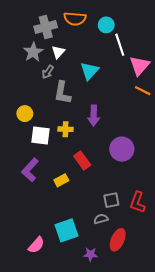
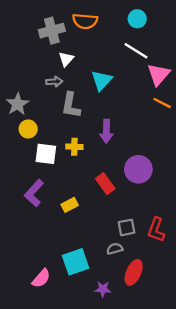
cyan circle: (106, 25) -> (137, 19), moved
white line: (120, 45) -> (136, 51), turned -40
gray star: (33, 52) -> (17, 104), moved
gray arrow: (48, 72) -> (54, 82), turned -128
red rectangle: (82, 161) -> (105, 184), moved

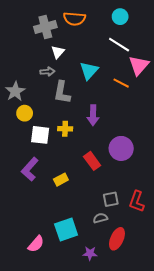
orange line: (162, 103) -> (121, 83), moved

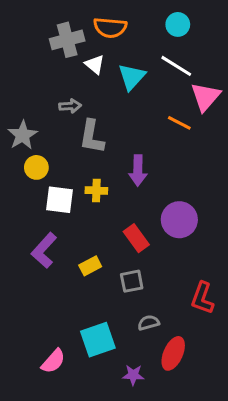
white triangle: (58, 52) -> (95, 64), moved, turned -32
cyan triangle: (89, 71) -> (132, 77), moved
gray square: (111, 199) -> (132, 281), moved

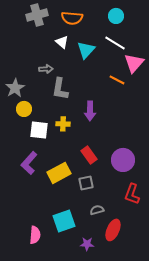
gray cross: (67, 40) -> (37, 15), moved
purple circle: (179, 220) -> (123, 160), moved
yellow rectangle: (90, 266) -> (59, 173), size x1.6
pink semicircle: (53, 361) -> (35, 235), turned -36

